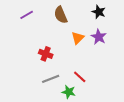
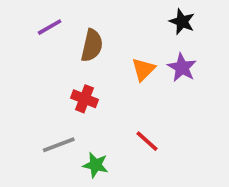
brown semicircle: (61, 15) -> (92, 45), moved, turned -144
gray line: (51, 79) -> (59, 145), moved
green star: (69, 92) -> (96, 165), moved

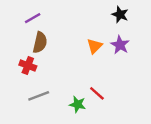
brown semicircle: (92, 45) -> (40, 42), moved
red cross: (84, 99) -> (28, 65), moved
green star: (96, 165) -> (78, 104), moved

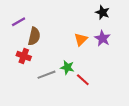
purple line: (33, 18) -> (19, 22), moved
gray line: (39, 96) -> (47, 75), moved
green star: (78, 104) -> (67, 67), moved

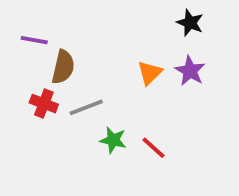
purple line: (19, 22) -> (34, 40), turned 40
green star: (67, 67) -> (113, 140), moved
gray line: (47, 75) -> (86, 107), moved

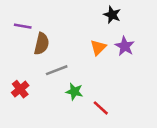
black star: (190, 23) -> (112, 15), moved
red cross: (44, 104) -> (20, 89), moved, turned 30
red line: (154, 148) -> (101, 108), moved

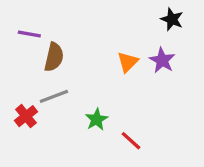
black star: (112, 15) -> (172, 19), moved
gray line: (57, 70) -> (54, 96), moved
green star: (74, 92) -> (97, 119), turned 30

